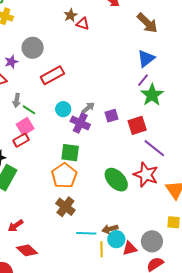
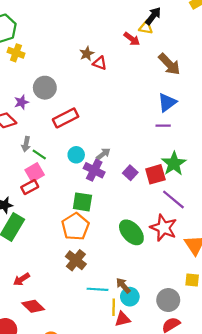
purple line: (143, 80) -> (163, 126), turned 48
green star: (152, 95) -> (174, 164), moved
purple square: (112, 116) -> (130, 173), moved, turned -32
brown arrow: (110, 229) -> (123, 285), turned 63
red triangle: (130, 248) -> (123, 319), moved

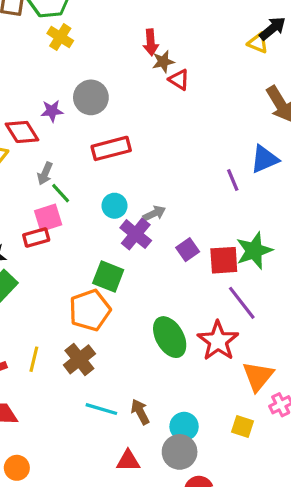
red arrow: (132, 39) -> (151, 42), moved, turned 35
purple line: (163, 126) -> (233, 180), moved, turned 56
cyan circle: (130, 297) -> (184, 426), moved
gray circle: (168, 300) -> (180, 452), moved
yellow line: (114, 307) -> (34, 359), moved

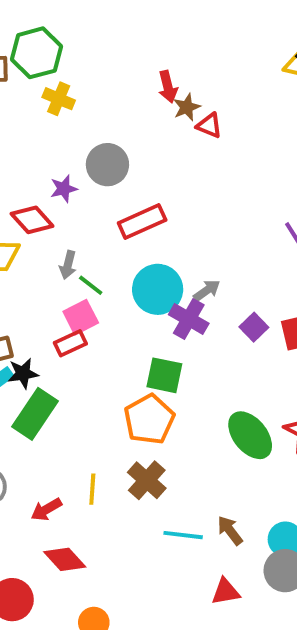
cyan circle: (115, 206) -> (158, 289), size x1.6

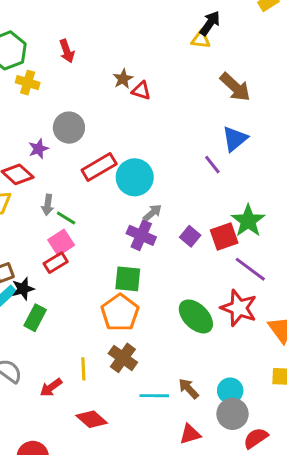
red arrow: (168, 87) -> (67, 51), moved
cyan circle: (158, 289) -> (135, 177), moved
green rectangle: (35, 414) -> (35, 318), size x0.7
red diamond: (65, 559) -> (92, 419), moved

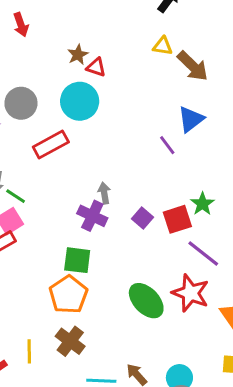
yellow triangle: (201, 39) -> (163, 46), moved
cyan circle: (135, 177) -> (80, 101), moved
gray arrow: (152, 213) -> (104, 193), turned -60
green star: (248, 221) -> (202, 204), size x0.7

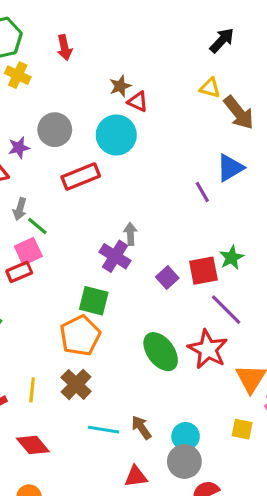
purple square: (142, 218) -> (167, 278), moved

